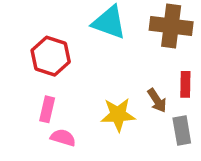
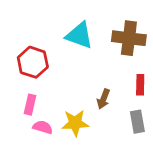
brown arrow: (157, 100) -> (103, 99), moved, turned 54
yellow star: (118, 115) -> (75, 123), moved

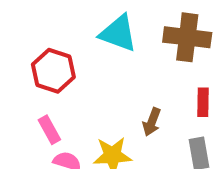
pink rectangle: (30, 105) -> (49, 130), turned -42

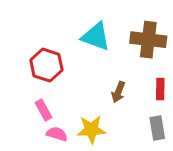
brown arrow: (152, 122) -> (118, 92), moved

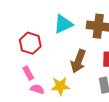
cyan triangle: (96, 37) -> (63, 24), turned -45
brown arrow: (118, 92) -> (78, 61), size x1.6

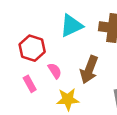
pink semicircle: (37, 89) -> (55, 71), moved, turned 40

